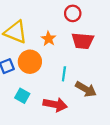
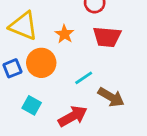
cyan line: (64, 74) -> (84, 78), turned 48
red arrow: (55, 105) -> (73, 116), turned -40

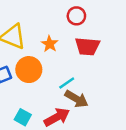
brown arrow: (111, 97) -> (76, 99), moved
cyan square: (32, 105) -> (23, 117), moved

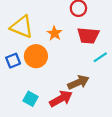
cyan line: (67, 83) -> (100, 57), moved
brown arrow: (76, 99) -> (78, 82), turned -54

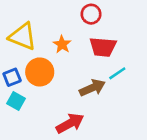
brown arrow: (78, 82) -> (92, 88), moved
cyan square: (30, 99) -> (16, 101), moved

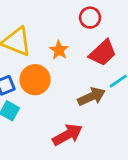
red trapezoid: (103, 47) -> (103, 53), turned -48

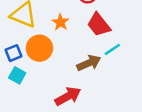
red trapezoid: (103, 53) -> (99, 25), turned 95

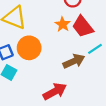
orange star: (60, 22) -> (63, 24), moved

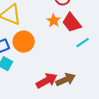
brown arrow: (74, 61) -> (66, 80), moved

